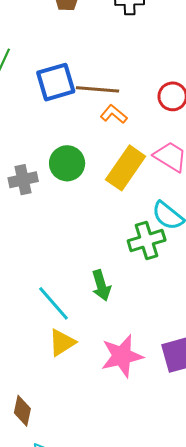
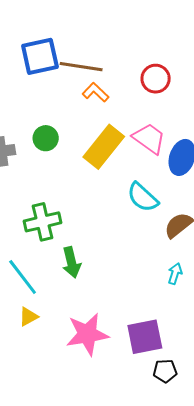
green circle: (67, 163) -> (46, 138), size x0.7
green cross: (147, 240) -> (43, 222), moved
yellow triangle: (62, 343) -> (28, 317), size x0.7

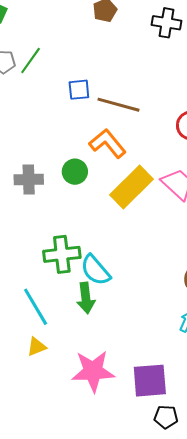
blue square: (40, 56) -> (79, 90), size x0.6
orange L-shape: (96, 92) -> (108, 143), moved, size x1.4
cyan semicircle: (143, 197) -> (95, 270), moved

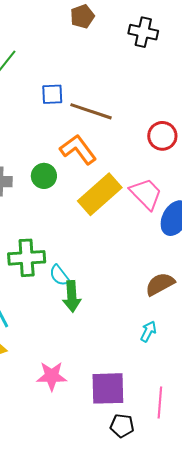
cyan semicircle: (95, 270) -> (59, 275), size x0.7
green arrow: (86, 298) -> (72, 296), moved
pink star: (93, 371) -> (52, 376), size x0.7

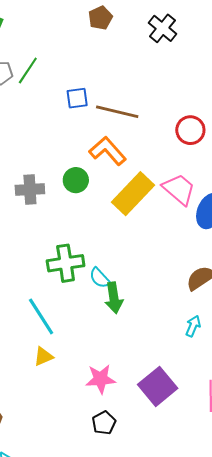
black cross: (143, 32) -> (162, 28), turned 32
purple square: (108, 388) -> (158, 386), turned -33
black pentagon: (122, 426) -> (104, 423), moved, turned -30

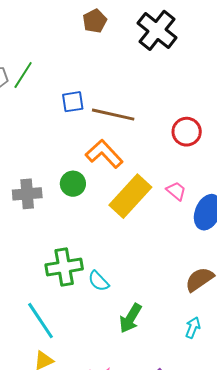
black cross: (162, 28) -> (157, 30), size x1.4
pink trapezoid: (179, 189) -> (176, 191), size x0.6
green arrow: (114, 298) -> (130, 318), moved, turned 40

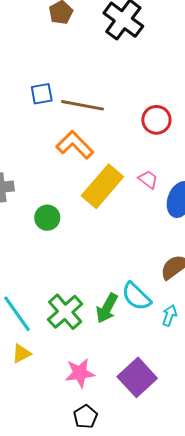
green circle: (73, 184) -> (47, 218), moved
green cross: (64, 267) -> (65, 312), moved, turned -30
cyan semicircle: (99, 281) -> (136, 296), moved, size x1.4

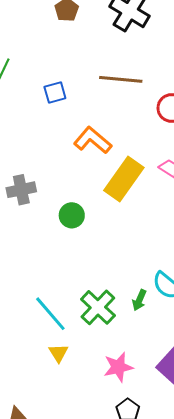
brown line: (82, 105) -> (121, 79), moved
green arrow: (107, 308) -> (139, 300), size x0.7
yellow triangle: (21, 353) -> (58, 353), turned -30

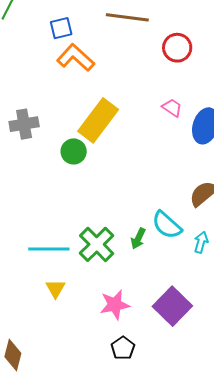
orange L-shape: (93, 140) -> (76, 58), moved
yellow rectangle: (124, 179) -> (98, 120), moved
cyan line: (50, 314) -> (49, 249), turned -51

